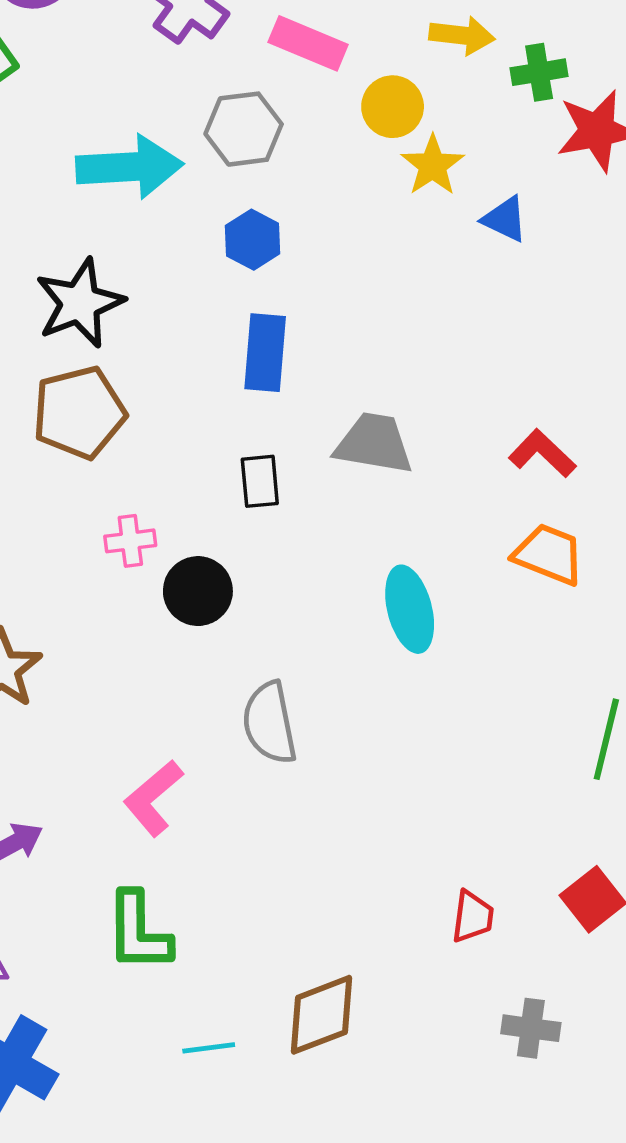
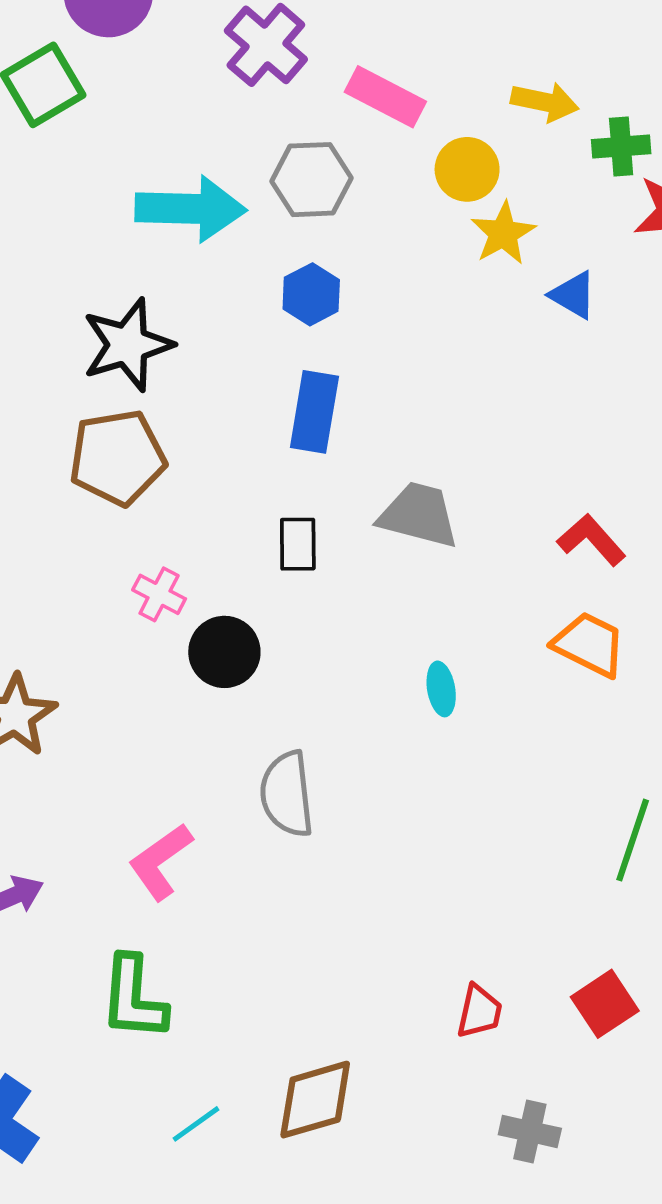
pink cross: (130, 541) -> (159, 594), turned 30
cyan ellipse: (410, 609) -> (441, 689), size x0.6
cyan line: (209, 1048) -> (196, 1124), turned -33

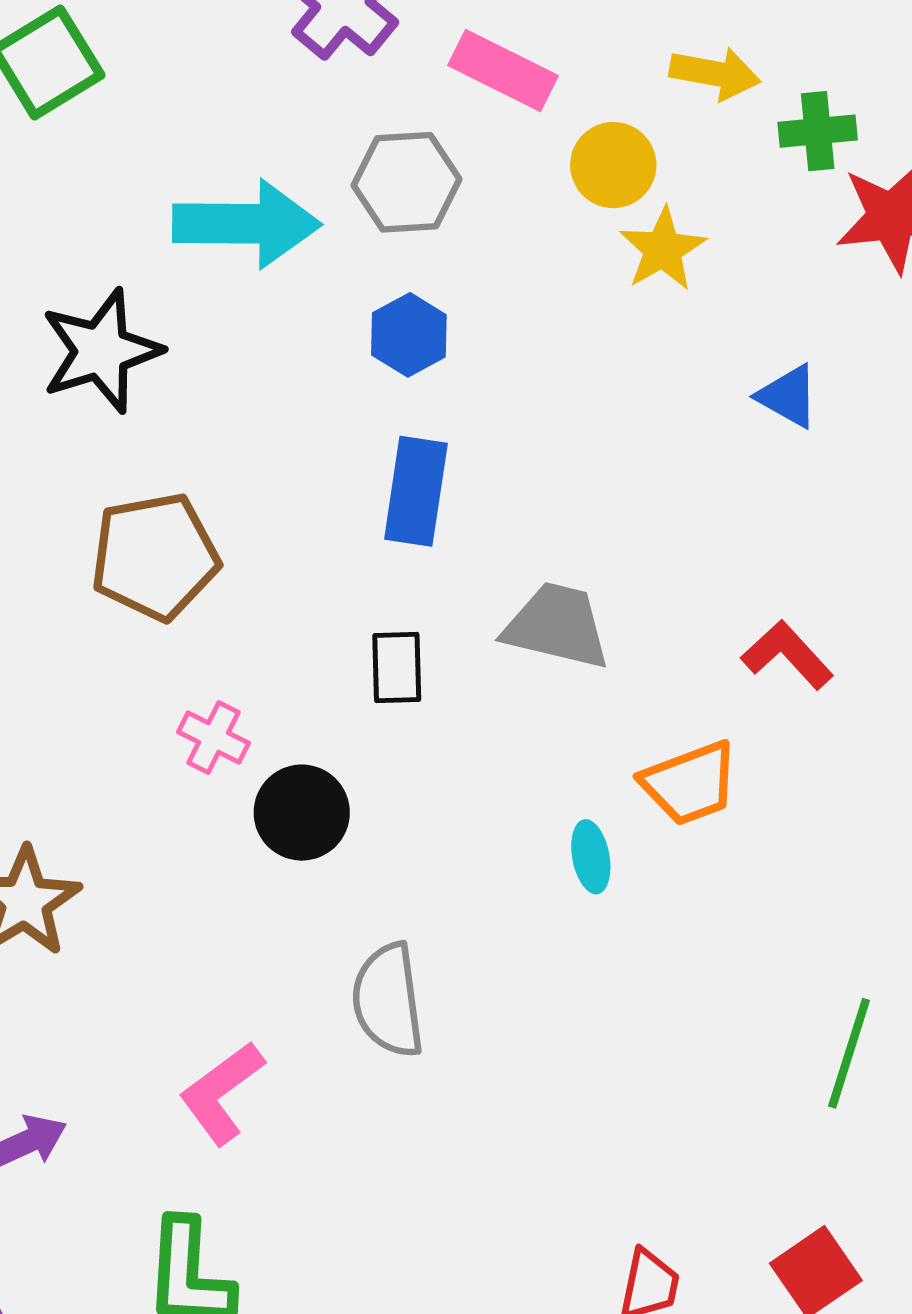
blue triangle: (573, 295) -> (788, 396), moved
black star: (128, 345) -> (101, 351), moved
orange trapezoid: (589, 644) -> (690, 783), moved, turned 134

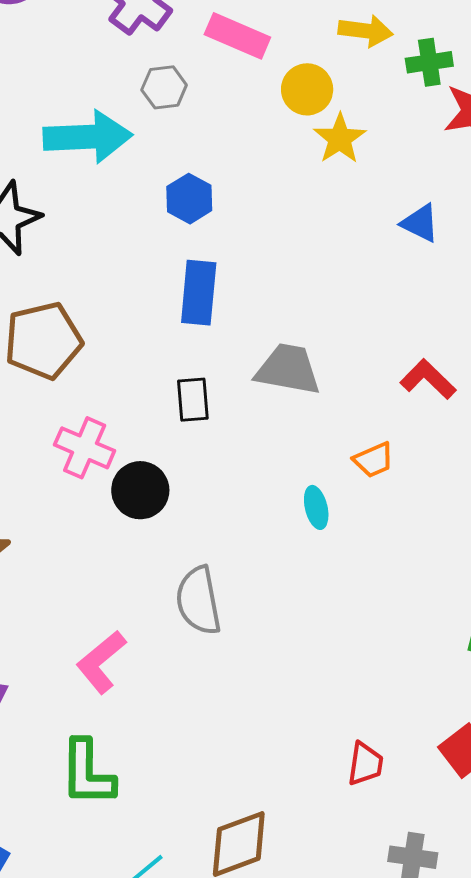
gray hexagon: (407, 182) -> (164, 87), moved, size x0.7
pink cross: (213, 738) -> (85, 448), size x1.4
orange trapezoid: (690, 783) -> (373, 460), size x0.7

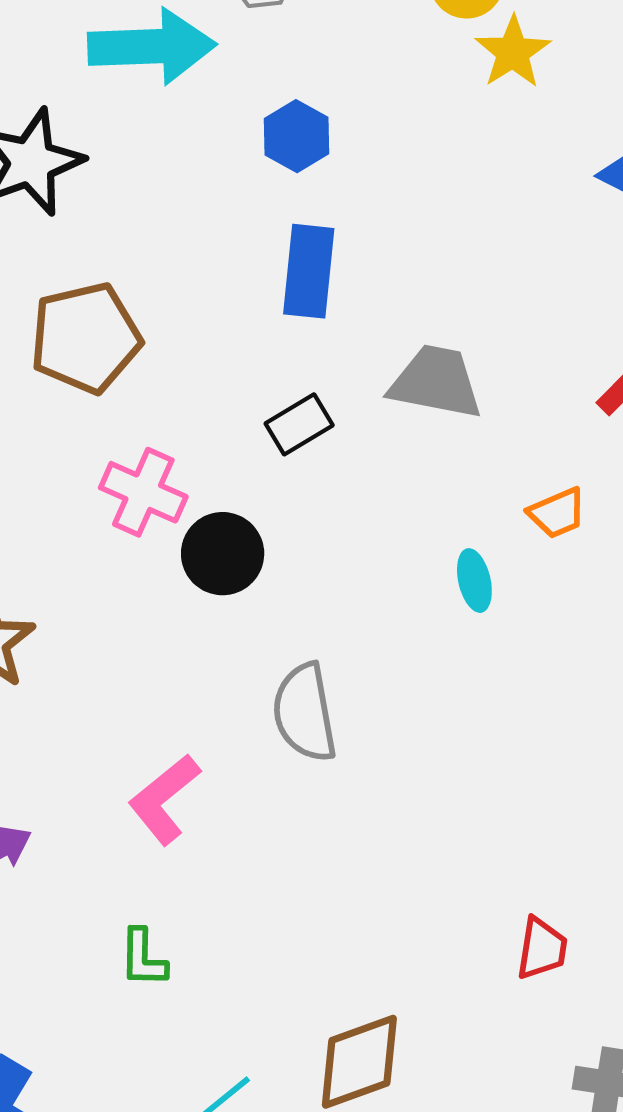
black rectangle: (193, 400) -> (299, 424), turned 63
green L-shape: (87, 773) -> (143, 958), size x0.6

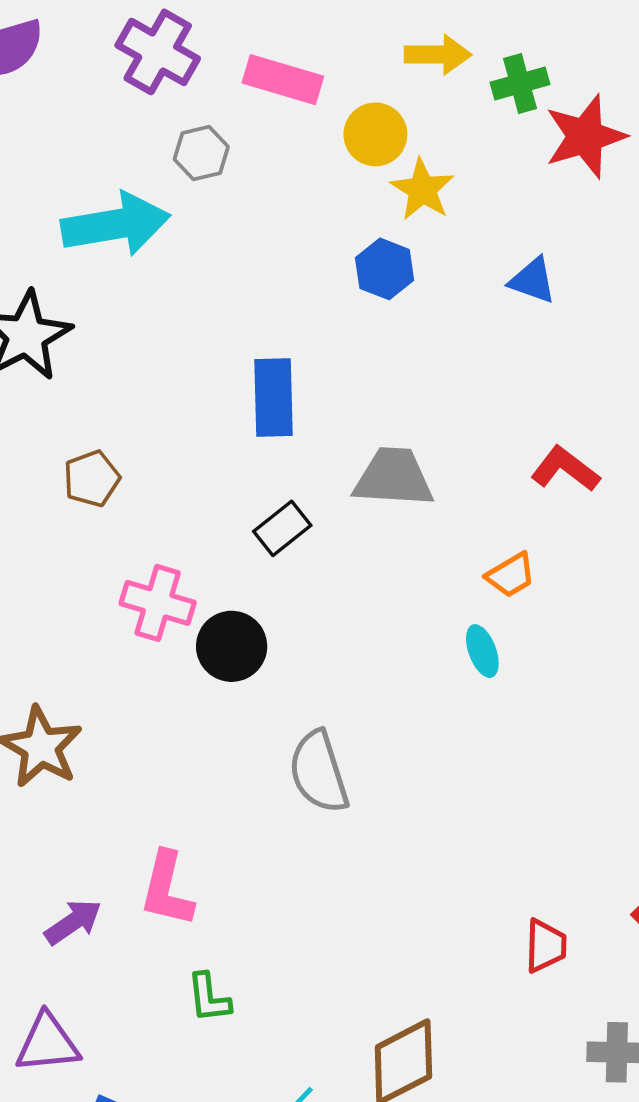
blue hexagon: (296, 136) -> (385, 269), moved
brown pentagon: (85, 338) -> (92, 479), size x0.6
cyan ellipse: (474, 581) -> (482, 651), moved
pink L-shape: (164, 799) -> (167, 889), moved, turned -30

